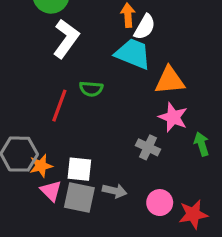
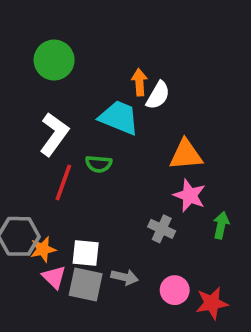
white L-shape: (66, 39) -> (54, 134), moved
cyan trapezoid: (133, 54) -> (119, 118), moved
green arrow: (202, 144) -> (221, 225), turned 30

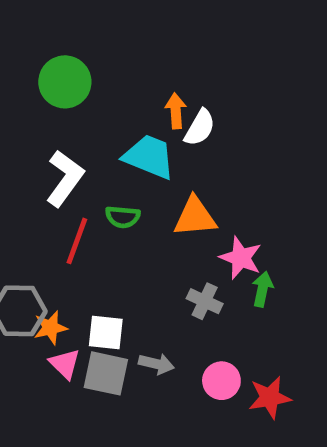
orange triangle: (186, 155) -> (195, 217), moved
green arrow: (221, 225) -> (262, 289), moved

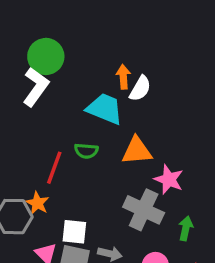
white L-shape: (65, 178) -> (36, 87), moved
green arrow: (262, 289) -> (186, 228), moved
gray cross: (205, 301) -> (144, 210), size x1.6
orange star: (50, 328) -> (37, 203), moved, turned -30

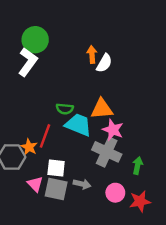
cyan trapezoid: (105, 109) -> (78, 125), moved
red line: (54, 168) -> (45, 136), moved
pink star: (169, 180) -> (113, 130), moved

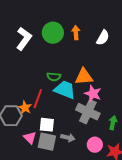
green circle: (35, 40) -> (53, 33), moved
white semicircle: (104, 63) -> (103, 38), moved

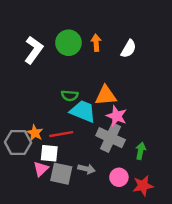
red line: (38, 99) -> (61, 134), moved, turned 60
white square: (47, 125) -> (49, 153), moved
pink triangle: (30, 138) -> (41, 169), turned 32

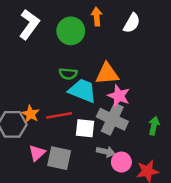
green circle: (68, 43) -> (71, 31), moved
green arrow: (141, 151) -> (154, 126), moved
white square: (49, 153) -> (85, 128), moved
gray arrow: (86, 169) -> (106, 152), moved

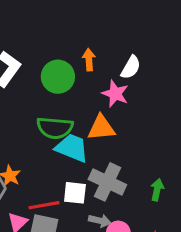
green semicircle: (68, 74) -> (55, 128), size x1.6
pink star: (119, 96) -> (115, 94), moved
red line: (59, 115) -> (44, 205), moved

